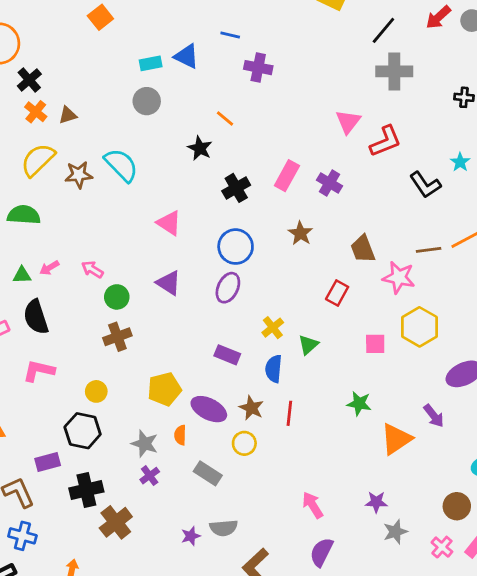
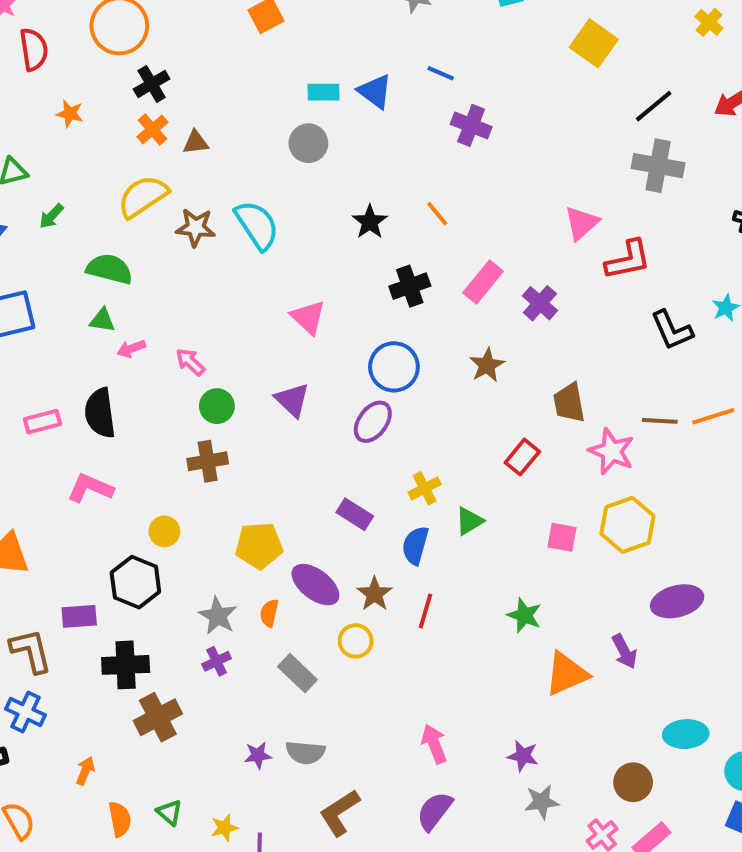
orange line: (225, 118) -> (437, 214), moved
green triangle: (22, 275) -> (102, 320), moved

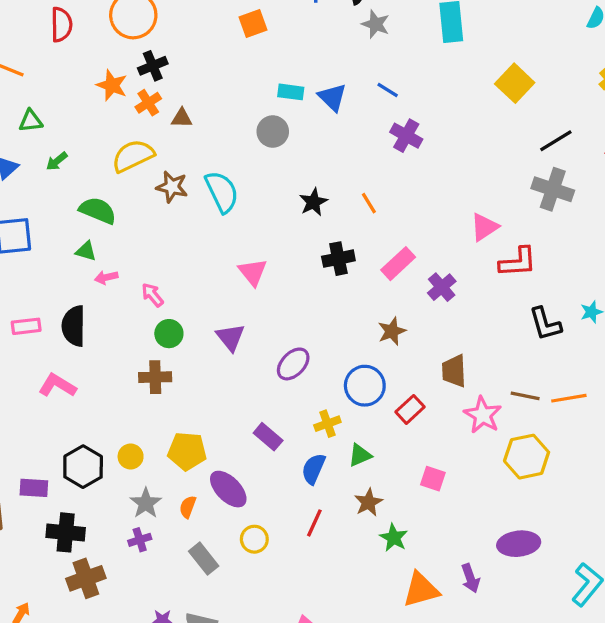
orange star: (70, 114) -> (112, 85), moved, size x1.4
blue circle: (394, 367) -> (365, 386), moved
yellow hexagon: (627, 525) -> (527, 457), moved
yellow circle: (164, 531) -> (131, 456), moved
brown star: (375, 594) -> (368, 502), moved

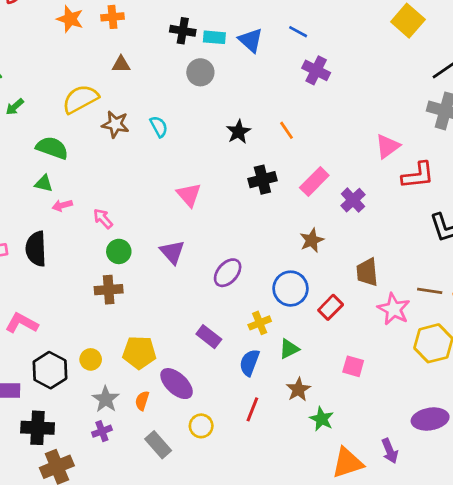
black cross: (153, 66) -> (183, 31), moved, turned 35
orange star: (112, 85) -> (70, 19), moved
orange cross: (148, 103) -> (113, 17), moved, turned 30
cyan semicircle: (222, 192) -> (159, 127), size x0.6
pink L-shape: (57, 385) -> (22, 323), moved

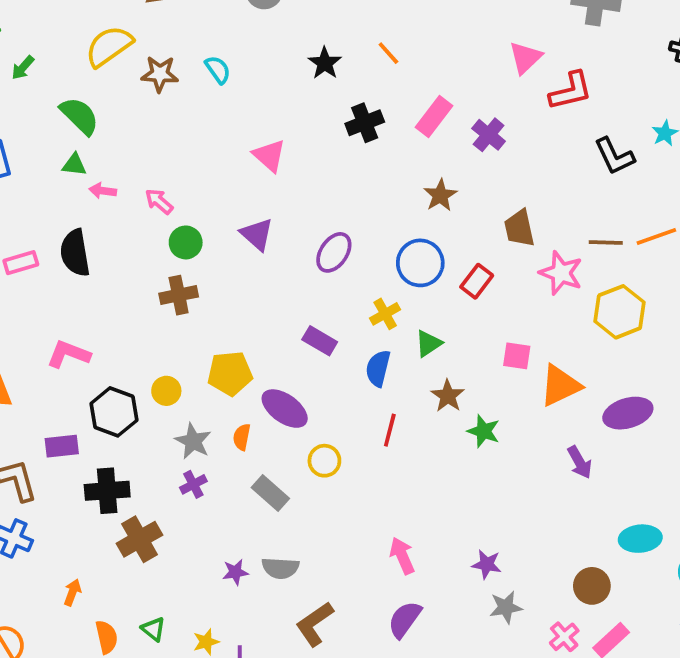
green semicircle: (52, 148) -> (79, 116), turned 32
pink arrow: (62, 205) -> (103, 191), turned 30
orange triangle: (347, 463) -> (560, 386), moved

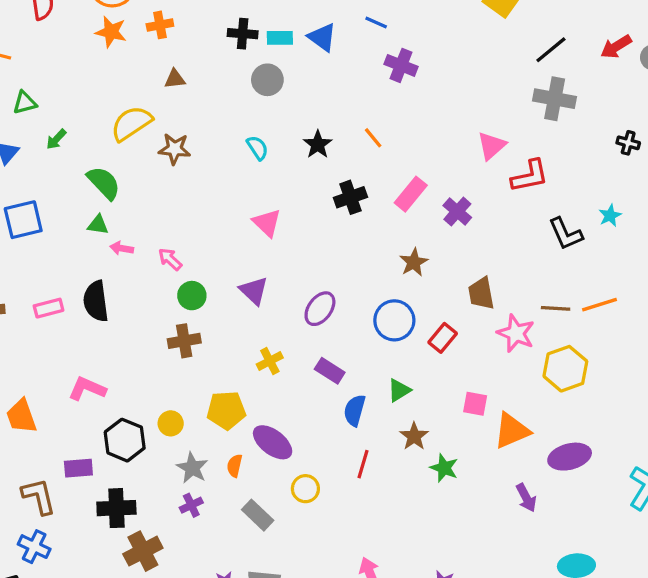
cyan semicircle: (218, 70) -> (257, 148), moved
yellow cross: (385, 314) -> (270, 361), moved
purple rectangle: (320, 341) -> (330, 371), moved

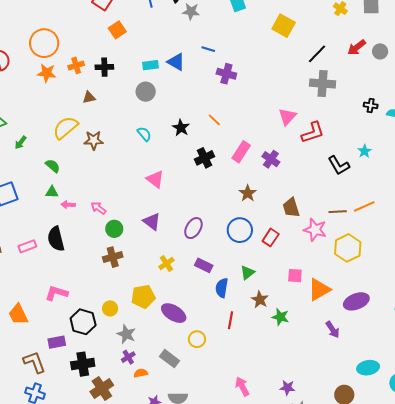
black cross: (243, 34) -> (104, 67), moved
green semicircle: (104, 183) -> (53, 166), size x0.7
orange semicircle: (235, 466) -> (141, 373), moved, turned 72

